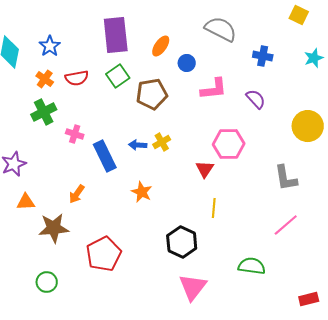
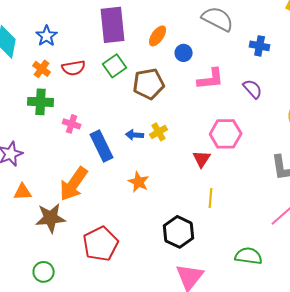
green cross: (44, 112) -> (41, 102), turned 30
orange arrow: (77, 194) -> (74, 184), size x1.8

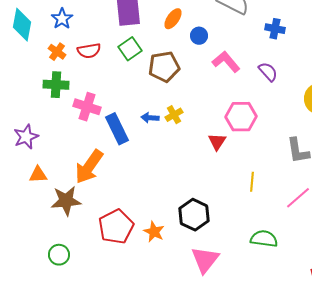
pink L-shape: (211, 79) -> (226, 62), turned -124
pink cross: (72, 124) -> (87, 107), size x1.5
orange star: (139, 182) -> (154, 232), moved
yellow line: (211, 198) -> (252, 182), moved

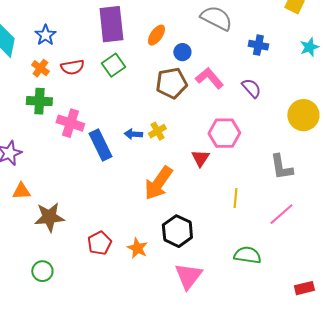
brown pentagon: (164, 67) -> (171, 83), moved
orange arrow: (89, 167) -> (158, 183), moved
red pentagon: (116, 227) -> (99, 243), size x0.7

